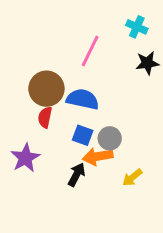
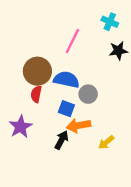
gray circle: (110, 138) -> (88, 94), moved

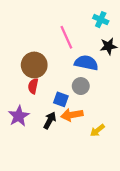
pink line: (72, 41) -> (66, 37), turned -50
blue semicircle: (66, 80) -> (86, 63), moved
black arrow: (62, 140) -> (50, 120), moved

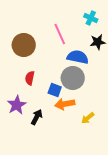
brown circle: (34, 65) -> (24, 45), moved
gray circle: (81, 86) -> (73, 78), size x1.5
black arrow: (50, 120) -> (37, 117), moved

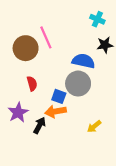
pink line: (60, 34) -> (46, 37), moved
red semicircle: (30, 78) -> (32, 84), turned 152
orange arrow: (65, 104) -> (56, 111), moved

